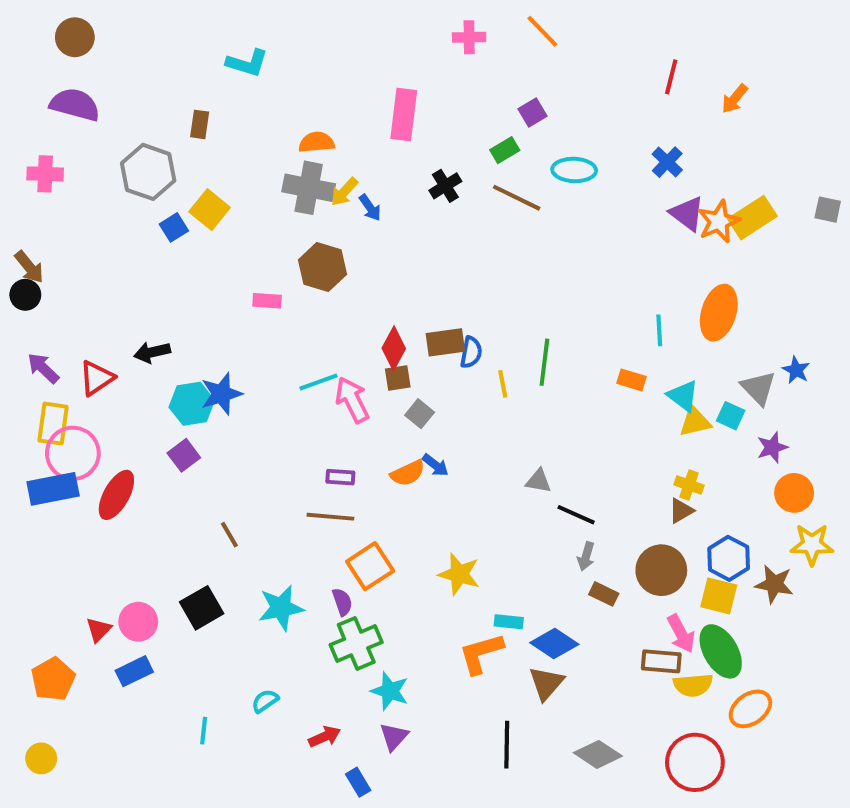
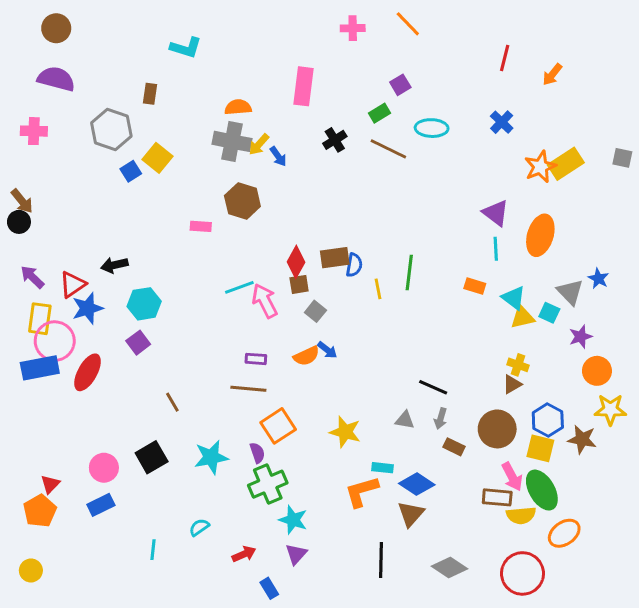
purple triangle: (687, 214) -> (496, 213), moved
blue star: (221, 394) -> (87, 308), moved
gray triangle: (538, 481) -> (405, 420), moved
red triangle: (99, 630) -> (50, 484), moved

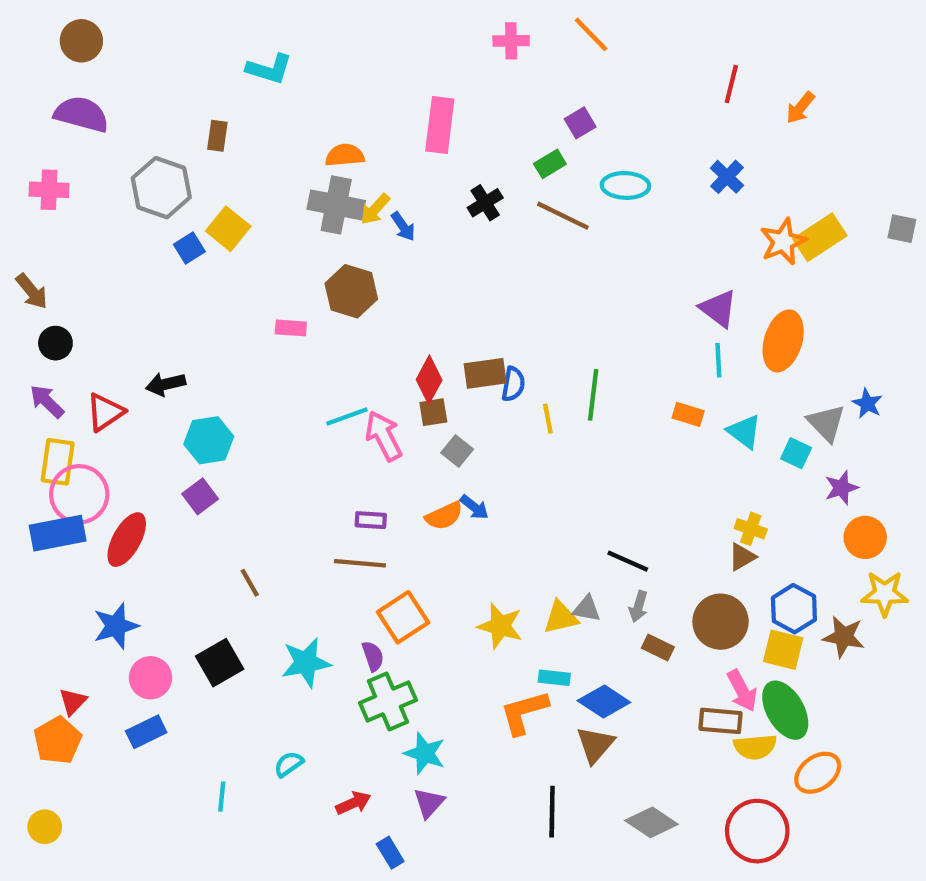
black circle: (19, 222) -> (55, 343), moved
blue star: (87, 308) -> (116, 626), moved
yellow triangle: (522, 317) -> (561, 617), moved

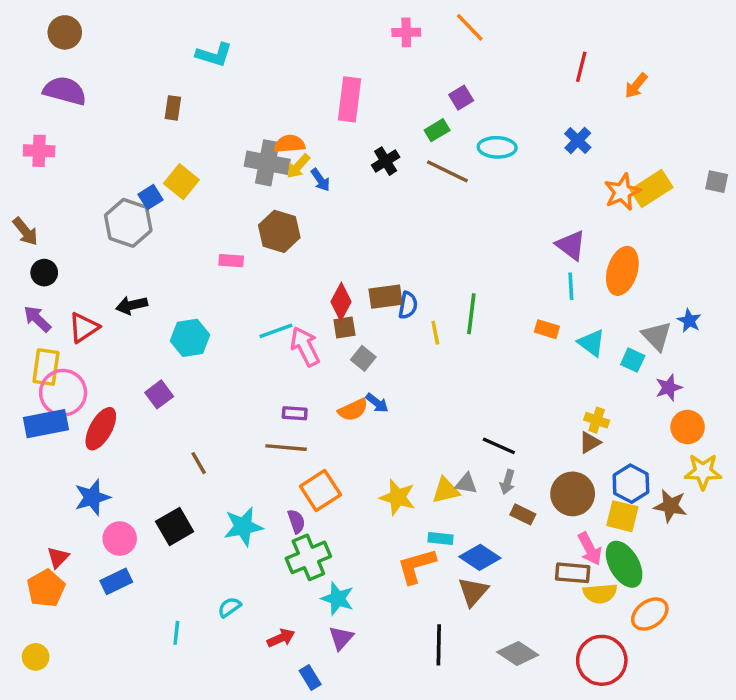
orange semicircle: (345, 155) -> (290, 144), moved
gray hexagon: (161, 188) -> (128, 223), moved
cyan hexagon: (209, 440) -> (190, 338), moved

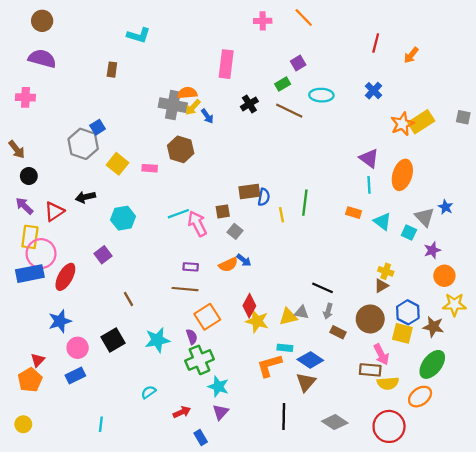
yellow square: (181, 182) -> (117, 164), moved
red diamond: (341, 302) -> (249, 306), moved
green ellipse: (624, 564) -> (432, 364), moved, turned 68
cyan line: (176, 633) -> (101, 424), moved

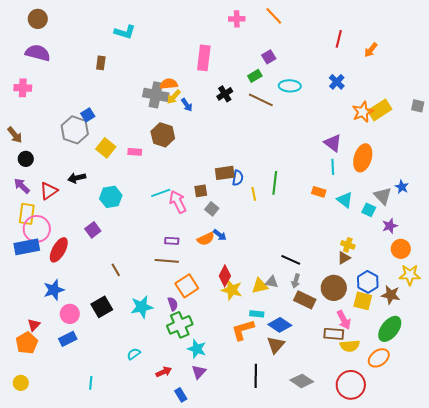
brown rectangle: (338, 332) -> (305, 300), size x1.5

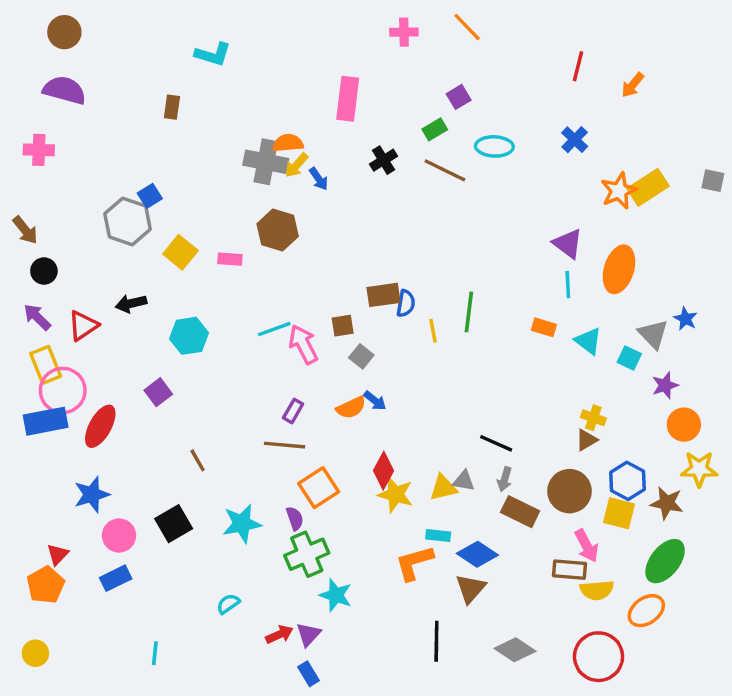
yellow rectangle: (27, 214) -> (46, 365), turned -30
purple rectangle: (172, 241) -> (293, 411), turned -64
purple triangle: (199, 372) -> (308, 634), moved

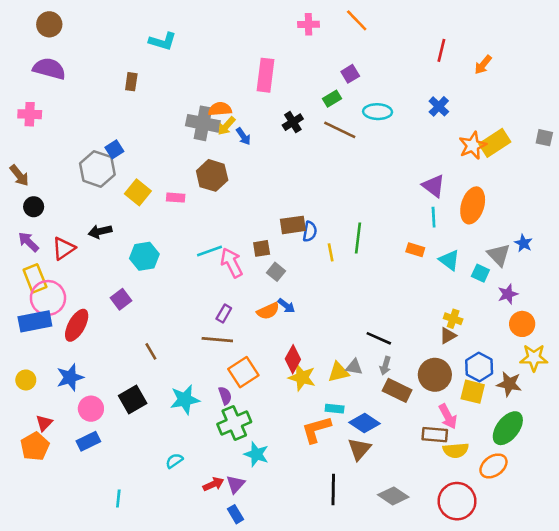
yellow circle: (35, 653) -> (26, 380), moved

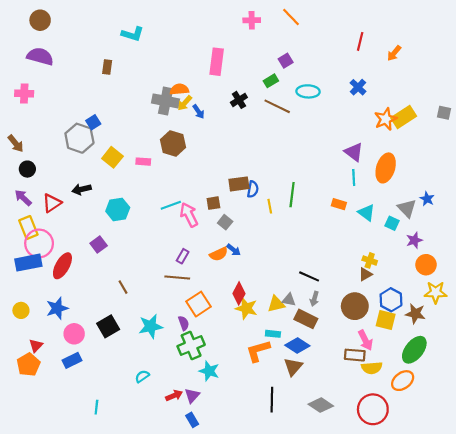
brown rectangle: (397, 390) -> (306, 319), moved

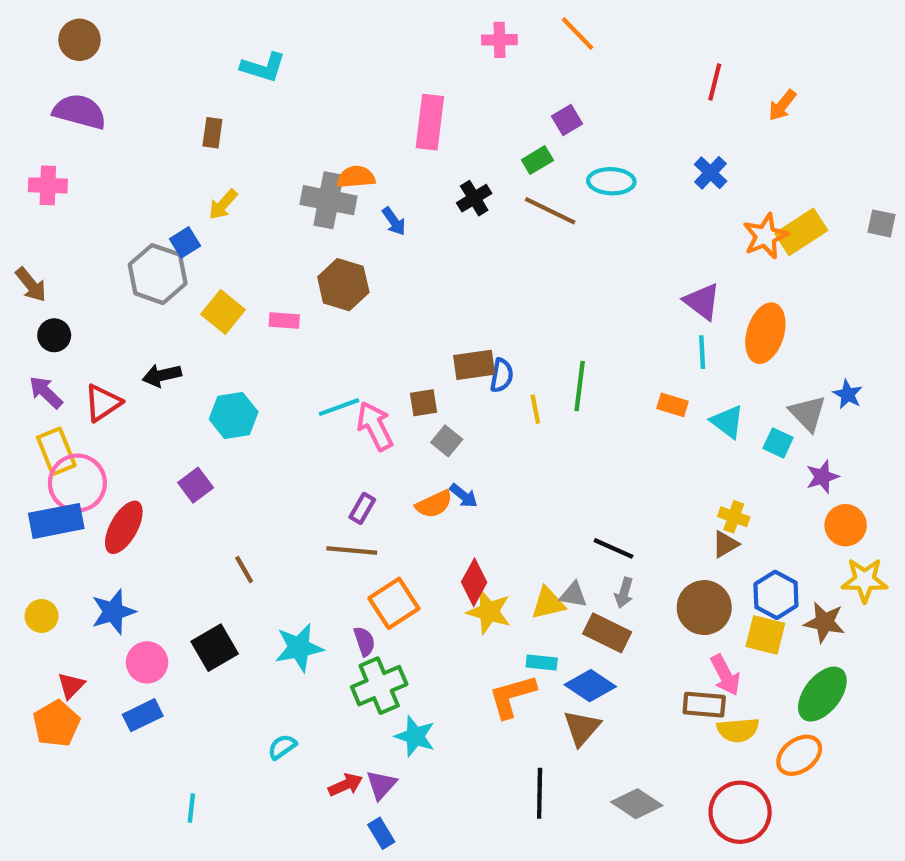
yellow arrow: (185, 103) -> (223, 204), moved

